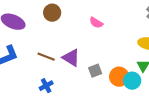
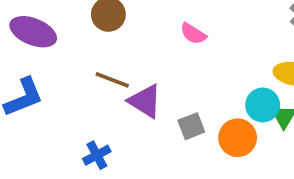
brown line: (46, 57) -> (112, 80), moved
cyan circle: (132, 81) -> (263, 105), moved

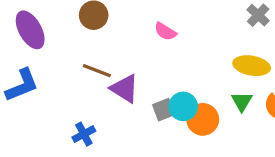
purple ellipse: (33, 32) -> (30, 30), turned 39
cyan circle: (263, 105) -> (183, 106), moved

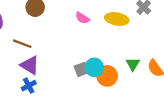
yellow ellipse: (252, 66) -> (117, 19), moved
brown line: (97, 71) -> (22, 44), moved
purple triangle: (125, 88) -> (30, 65), moved

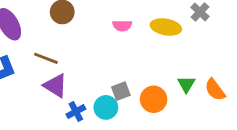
pink semicircle: (82, 18) -> (122, 26), turned -32
cyan circle: (94, 67) -> (106, 107), moved
blue cross: (29, 86) -> (76, 112), moved

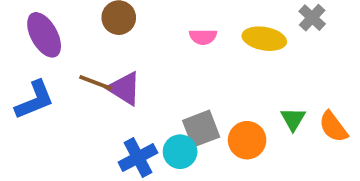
purple triangle: (55, 86) -> (124, 88), moved
gray square: (121, 91) -> (201, 129), size x1.4
blue cross: (76, 112) -> (138, 157), size x1.4

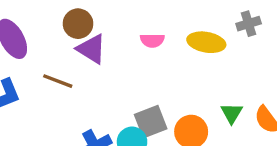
gray cross: (312, 18) -> (249, 24), turned 30
purple triangle: (124, 88) -> (92, 49), moved

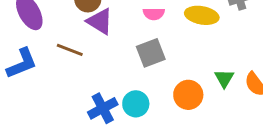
gray square: (151, 122) -> (151, 53), moved

